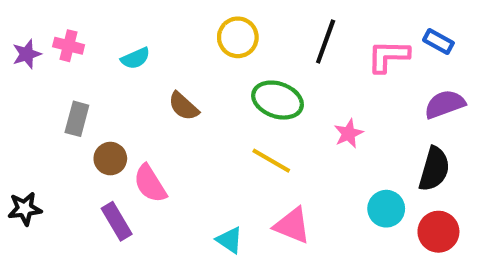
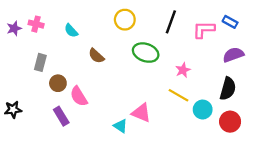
cyan semicircle: (135, 58) -> (71, 31), turned 72
yellow line: (271, 161) -> (179, 95), moved
pink triangle: (292, 225) -> (141, 113), moved

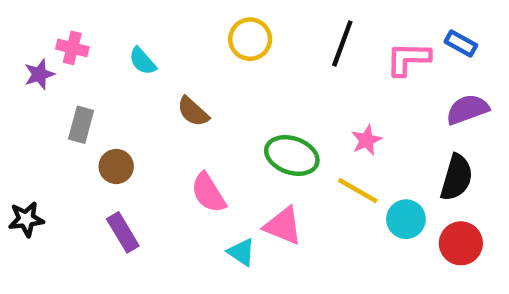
purple star: (14, 28) -> (39, 74), moved
green ellipse: (146, 53) -> (292, 155), moved
pink semicircle: (79, 96) -> (208, 193), moved

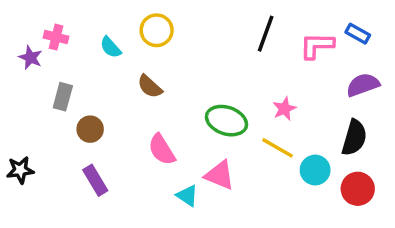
yellow circle: (250, 39) -> (157, 30), moved
purple star: (39, 74) -> (30, 58), turned -30

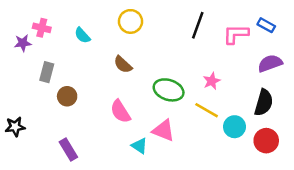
yellow circle: (157, 30) -> (131, 21), moved
purple star: (30, 58) -> (23, 43), turned -30
brown semicircle: (150, 87) -> (123, 65), moved
purple rectangle: (95, 180) -> (68, 150), moved

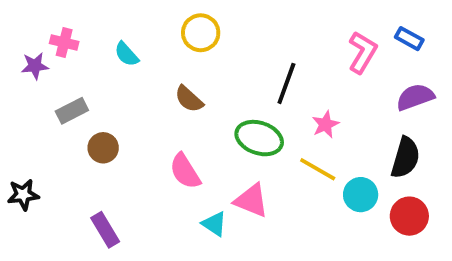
black line: (198, 25) -> (286, 83), moved
pink L-shape: (236, 34) -> (363, 52), turned 120
gray rectangle: (47, 72) -> (72, 111), turned 48

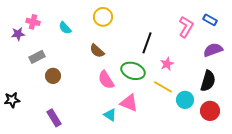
pink semicircle: (185, 171) -> (106, 80), moved

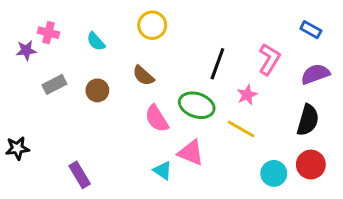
pink L-shape: (186, 27) -> (269, 59), moved
brown circle: (53, 76) -> (97, 90), moved
cyan circle: (185, 100) -> (274, 173), moved

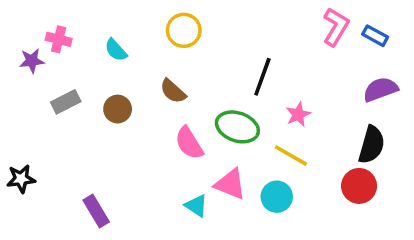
pink L-shape: (269, 59) -> (336, 27), moved
red circle: (311, 165) -> (359, 186), moved
cyan circle: (274, 173) -> (277, 197), moved

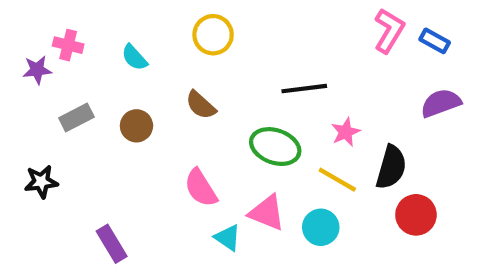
black line: (262, 77) -> (304, 89), turned 63
pink semicircle: (189, 143) -> (201, 188), moved
black semicircle: (372, 145) -> (391, 167), moved
black star: (21, 179) -> (41, 182), moved

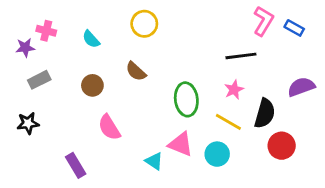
black line: (304, 89) -> (241, 56), moved
purple semicircle: (441, 103) -> (301, 87), moved
gray rectangle: (76, 118) -> (39, 80), moved
green ellipse: (275, 147) -> (186, 99), turned 64
pink semicircle: (201, 188) -> (109, 127), moved

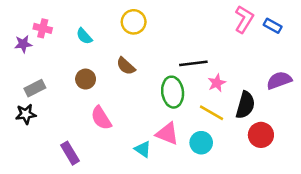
black line: (241, 56) -> (193, 63), moved
gray rectangle: (39, 80) -> (35, 88), moved

